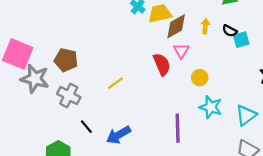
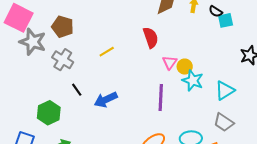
pink triangle: (181, 51) -> (170, 63), moved
yellow circle: (200, 78) -> (185, 67), moved

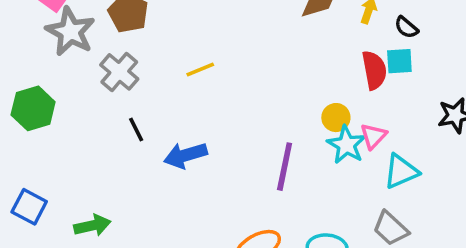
cyan square: (226, 20) -> (399, 61), moved
red semicircle: (151, 38) -> (374, 70), moved
pink triangle: (170, 63) -> (373, 136), moved
green hexagon: (49, 113) -> (33, 108), moved

